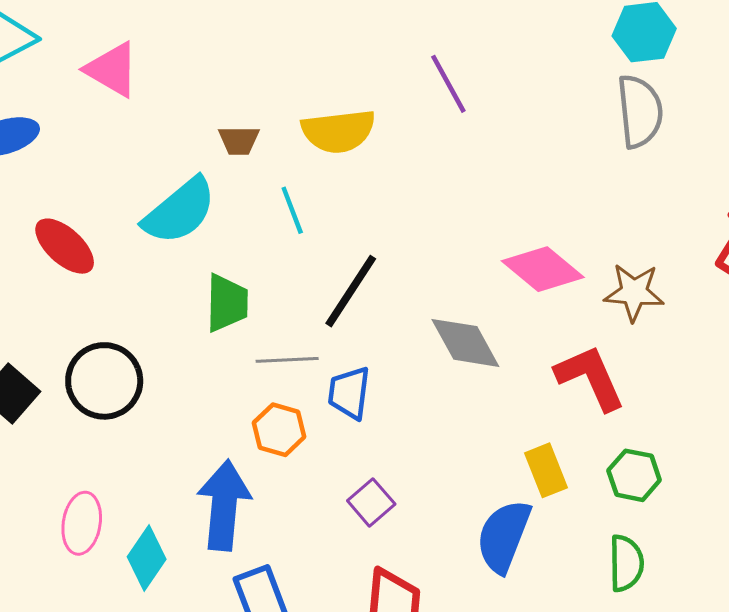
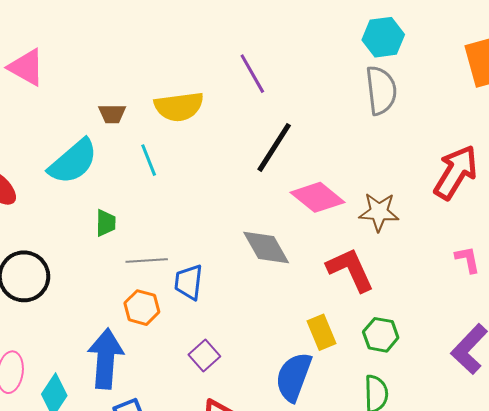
black line: (351, 291) -> (274, 147), moved
green trapezoid: (227, 303) -> (106, 223), size x0.7

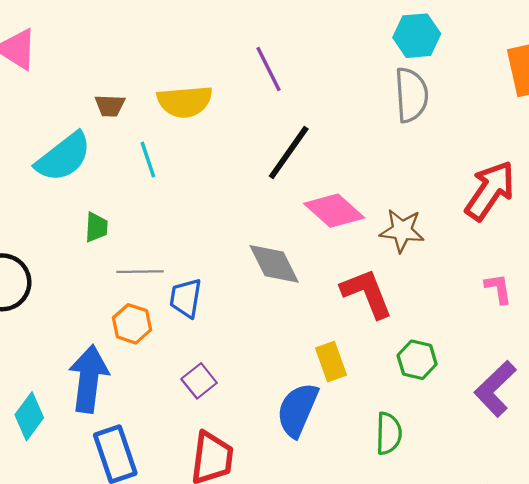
green hexagon: (381, 335) -> (417, 360), moved

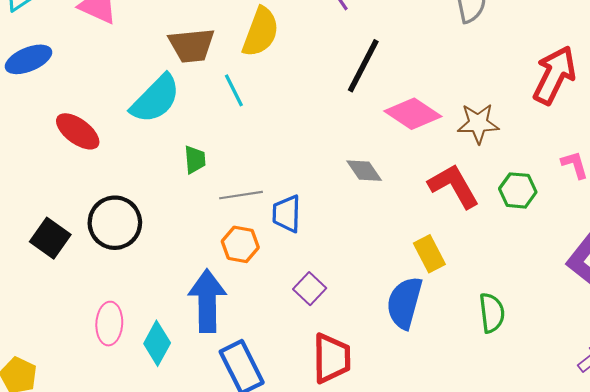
yellow semicircle: (185, 102) -> (261, 32), turned -57
brown trapezoid: (110, 106) -> (192, 45), size x1.6
gray diamond: (274, 264) -> (364, 171), size x0.7
green hexagon: (417, 360) -> (518, 190), moved

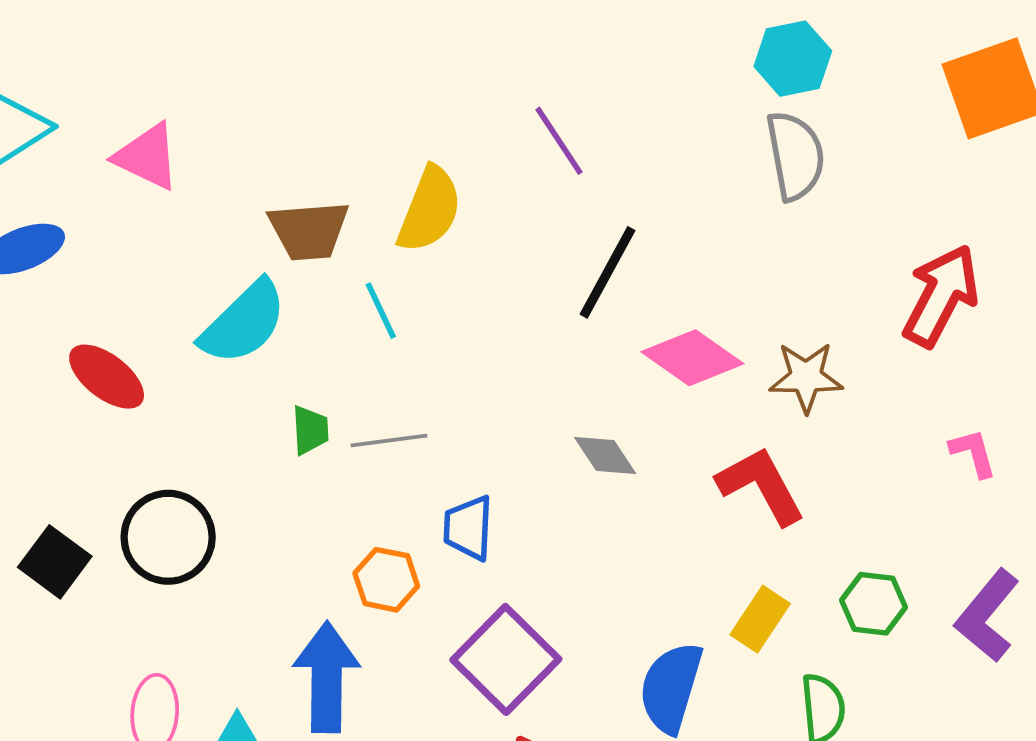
green hexagon: (518, 190) -> (874, 604), moved
gray line: (241, 195) -> (389, 441), moved
yellow rectangle: (429, 254) -> (760, 619), moved, turned 60
purple square: (310, 289) -> (506, 659), size x1.8

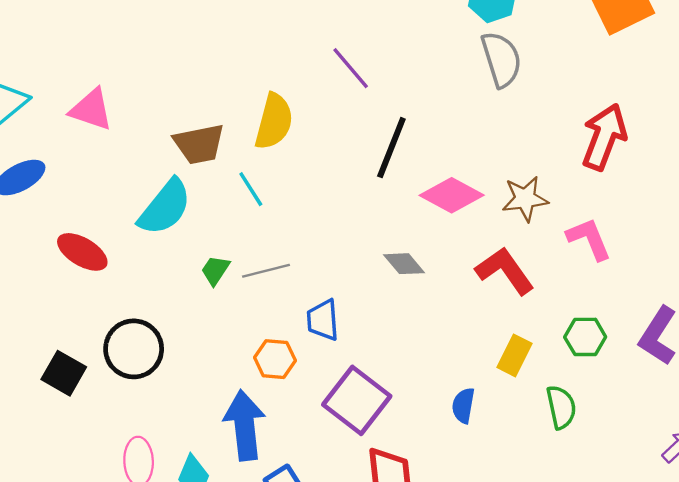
green trapezoid: (310, 430) -> (215, 270), turned -136
pink L-shape: (973, 453) -> (589, 239), moved, size x1.4
blue semicircle: (671, 688) -> (463, 406), size x0.6

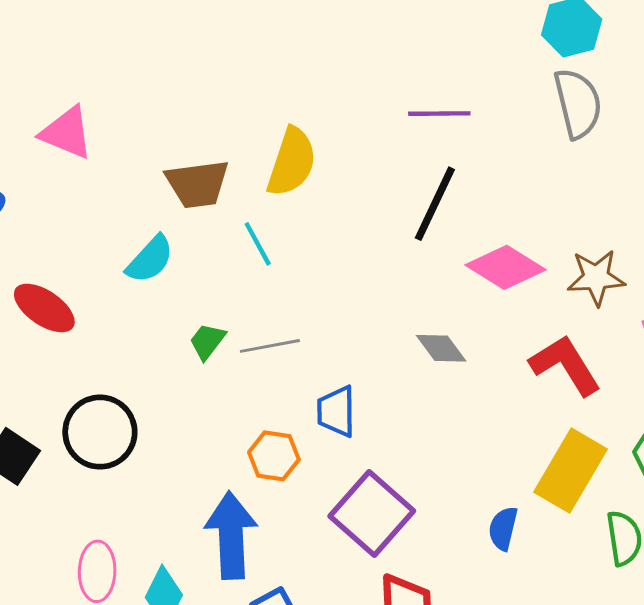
purple line: (351, 68) -> (439, 114), moved, turned -54
cyan semicircle: (165, 207) -> (150, 259), size x0.7
yellow rectangle: (515, 355) -> (571, 471), size x1.6

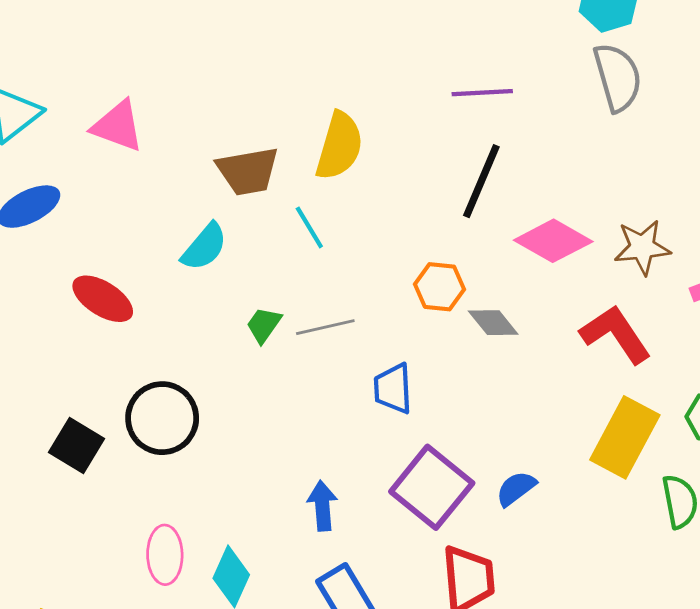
orange hexagon: (274, 456) -> (440, 287), moved
blue semicircle: (503, 528) -> (516, 489), moved, turned 42
blue arrow: (231, 535) -> (322, 506), moved, size x0.6

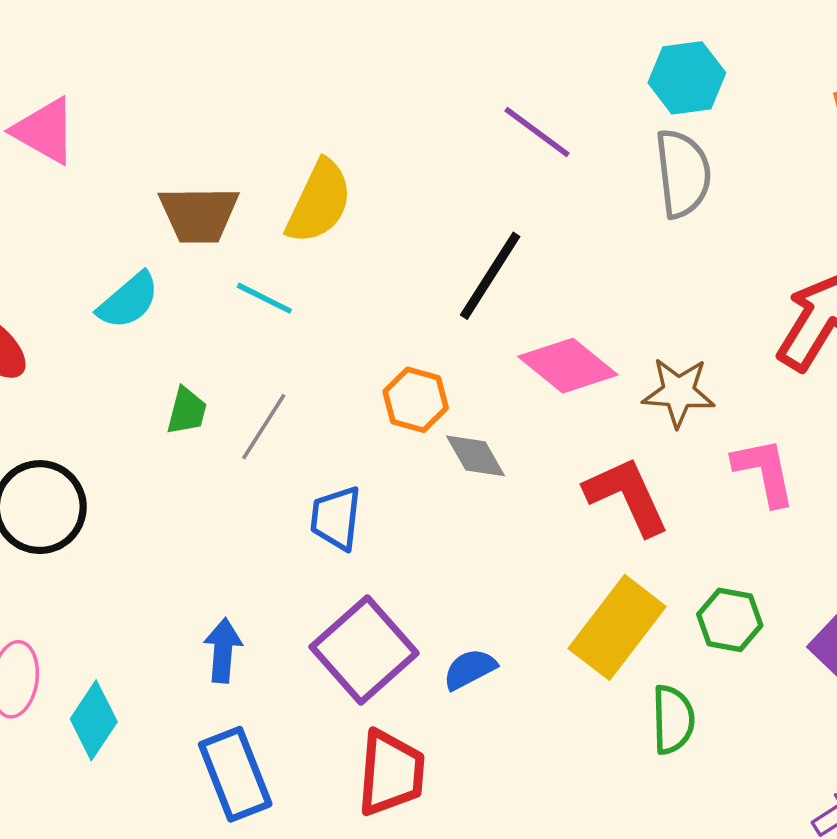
purple line: (482, 93) -> (537, 132), moved, turned 30
cyan line: (309, 227) -> (264, 298), turned -42
green trapezoid: (264, 325) -> (187, 411), turned 150
gray line: (325, 327) -> (264, 427), turned -54

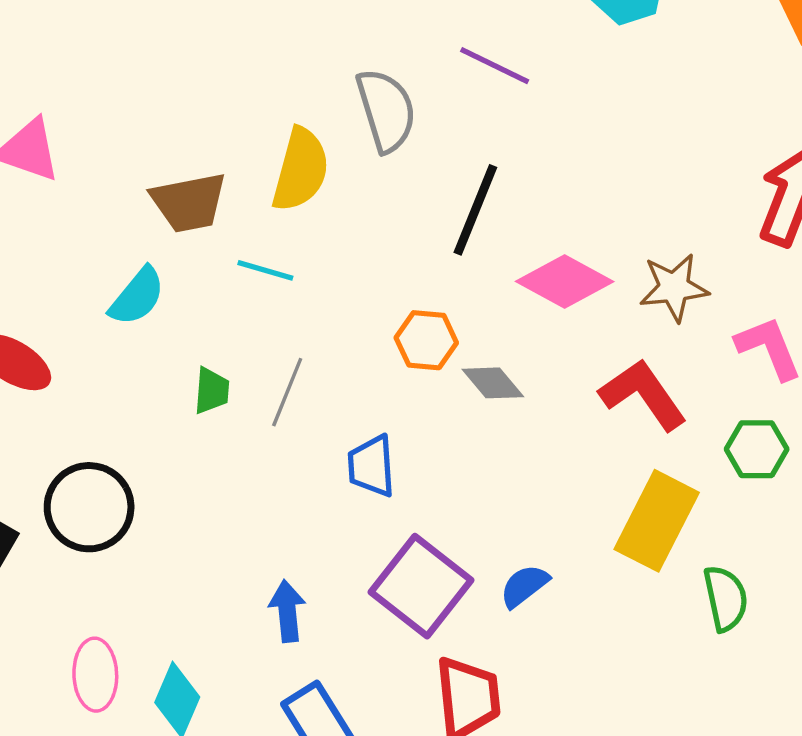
gray semicircle: (683, 173) -> (386, 110), moved
green hexagon: (730, 620) -> (757, 449), moved

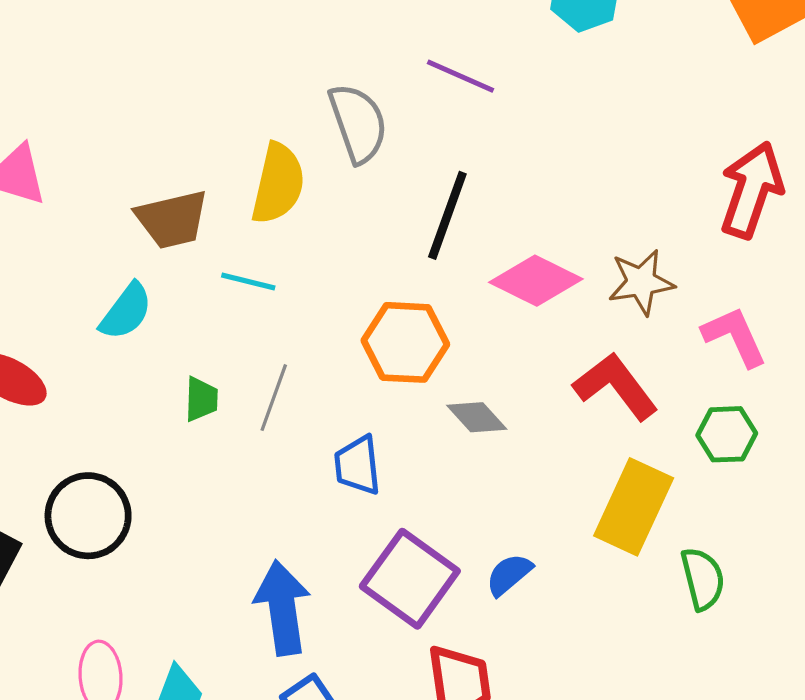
orange hexagon: (426, 340) -> (405, 342), size x1.4
gray diamond: (493, 383) -> (477, 417), moved
blue arrow: (287, 611) -> (282, 608), size x1.6

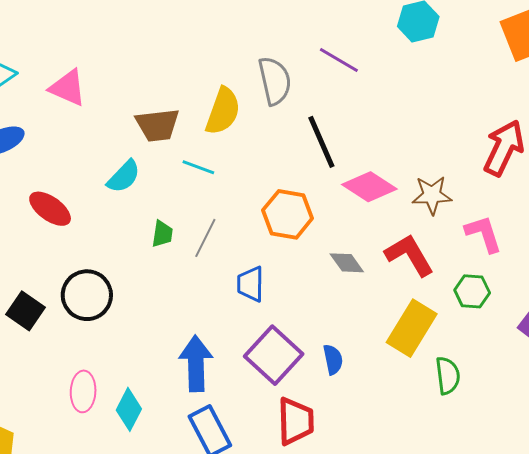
black line: (447, 215) -> (321, 142), turned -50
gray diamond: (477, 417) -> (347, 263), moved
blue semicircle: (509, 575) -> (333, 360), turned 112

